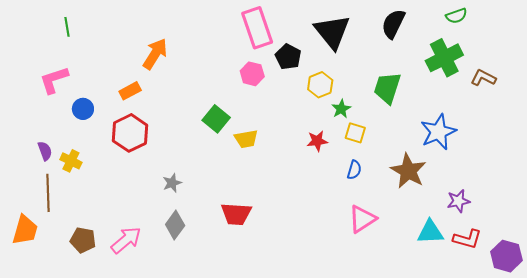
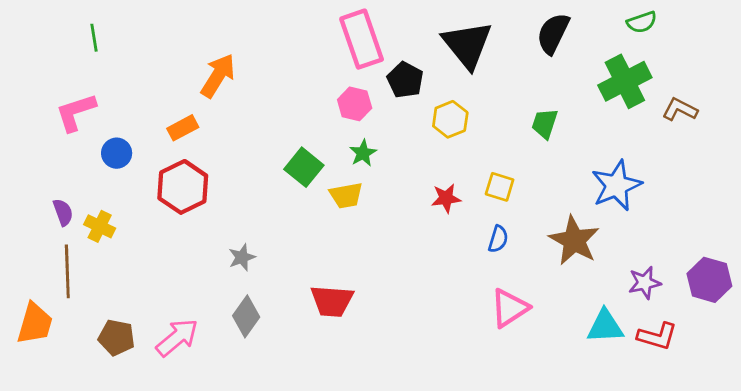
green trapezoid: (387, 88) -> (545, 124), size x0.7
green star: (341, 109) -> (363, 153), moved
purple hexagon: (506, 256) -> (709, 280), moved

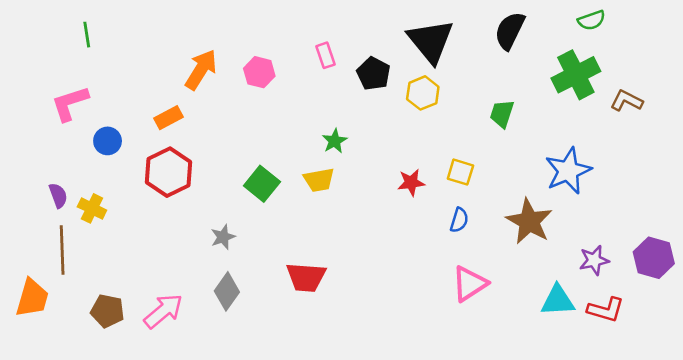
pink rectangle: (362, 39) -> (325, 55), moved, size x0.5
pink hexagon: (355, 104) -> (259, 72), moved
yellow hexagon: (450, 119) -> (423, 93), moved
green square: (304, 167) -> (262, 184), moved

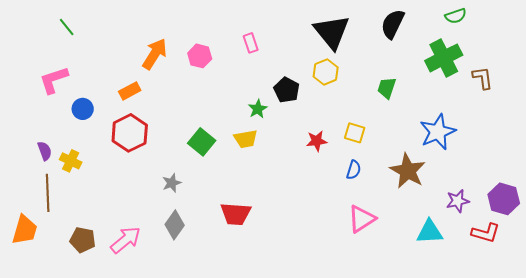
green line: (87, 35) -> (67, 27), turned -30
black pentagon: (373, 73) -> (287, 90), moved
brown L-shape: (627, 101) -> (483, 78), turned 55
red L-shape: (606, 310) -> (486, 233), moved

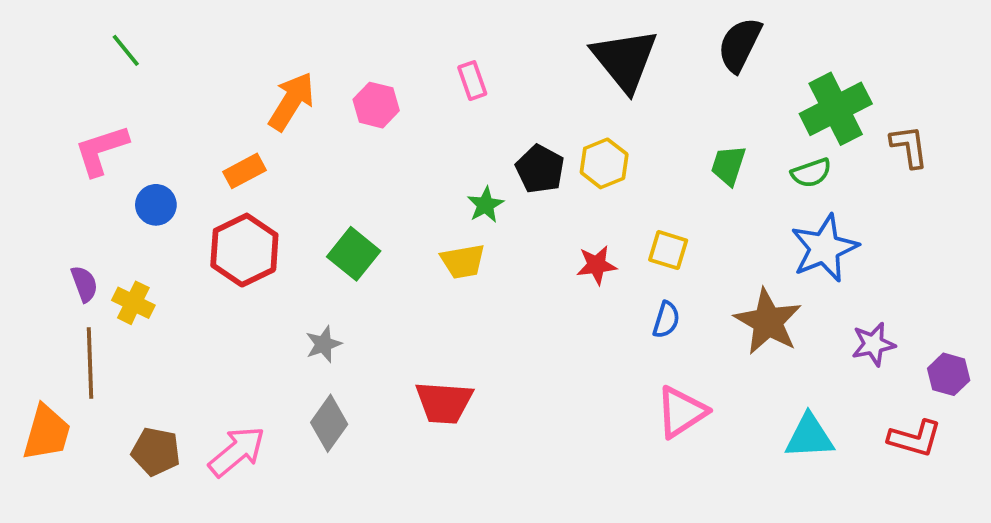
green semicircle: (456, 16) -> (811, 173), moved
yellow hexagon: (326, 72) -> (604, 163), moved
green square: (202, 142) -> (354, 254), moved
purple hexagon: (504, 199) -> (949, 374), size x0.7
purple star: (458, 201) -> (873, 344), moved

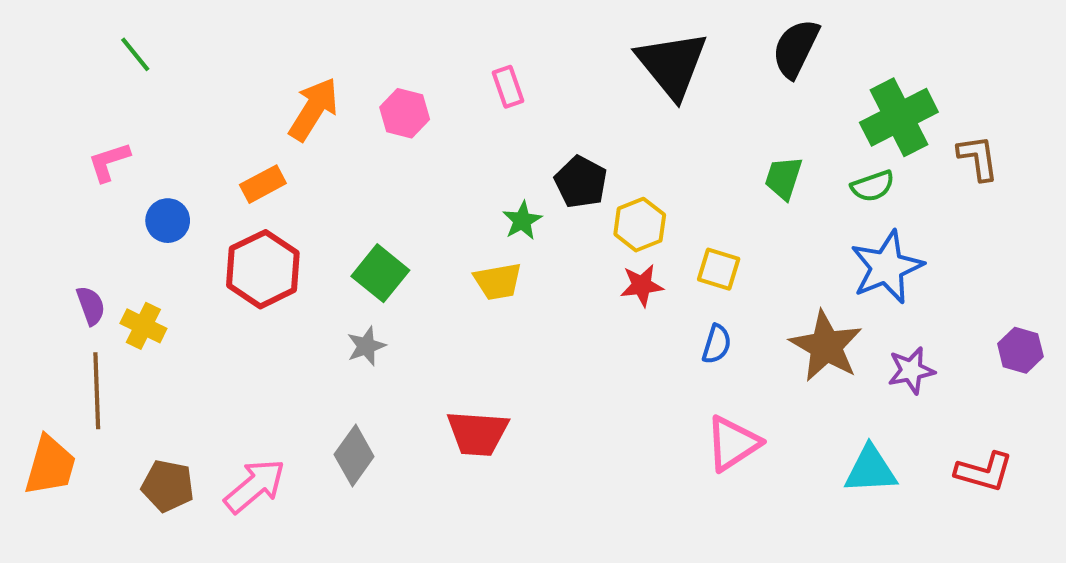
pink L-shape: (101, 150) -> (109, 162), size x0.7
yellow hexagon: (604, 163) -> (640, 225), moved
gray star: (323, 344) -> (366, 346), moved
purple star: (873, 344) -> (911, 370), moved
purple hexagon: (949, 374) -> (1020, 350), moved

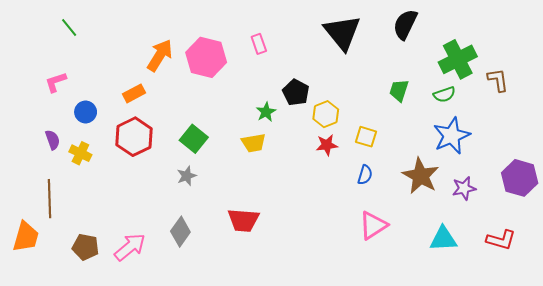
pink hexagon: (405, 113) -> (206, 57), size x1.6
purple semicircle: (91, 306) -> (53, 140), moved
yellow cross: (143, 326) -> (80, 153), moved
purple hexagon: (1020, 350) -> (520, 178), size x1.6

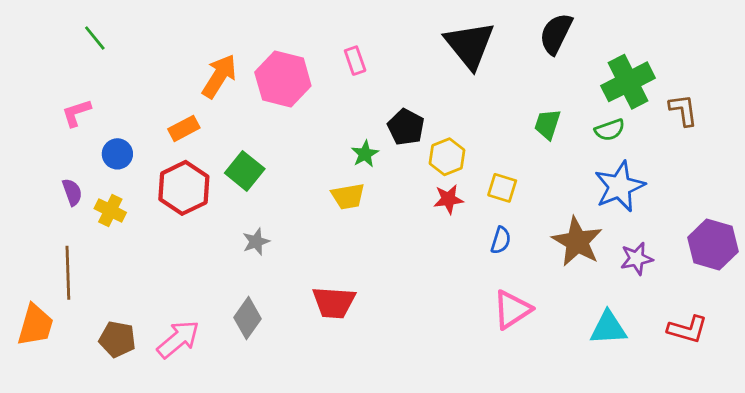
green square: (194, 139) -> (245, 171), moved

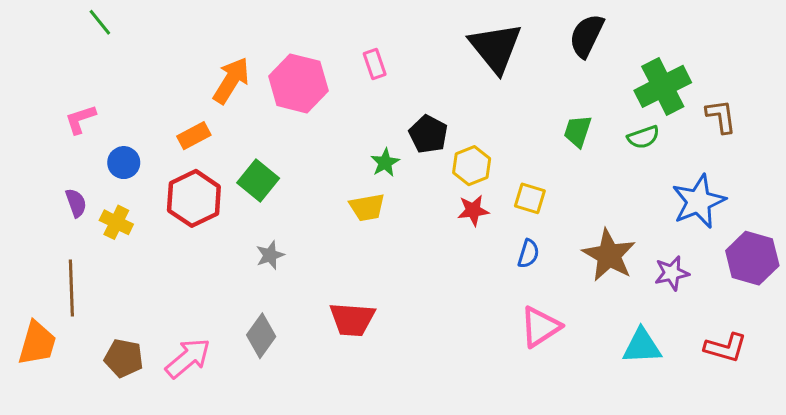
green line: (95, 38) -> (100, 22), moved
blue star: (620, 186) -> (699, 201), moved

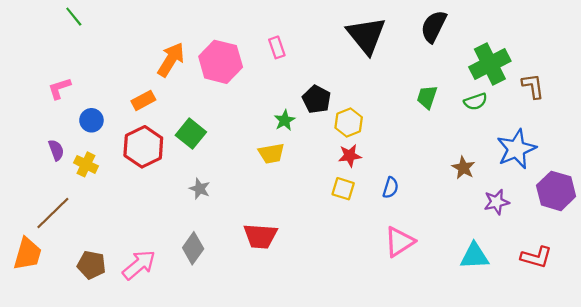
yellow square: (530, 198) -> (343, 189), moved
gray star: (270, 255) -> (200, 189), turned -30
brown star: (609, 255) -> (463, 168), moved, size x0.6
brown line: (71, 288) -> (53, 213), turned 48

